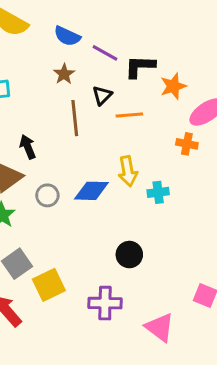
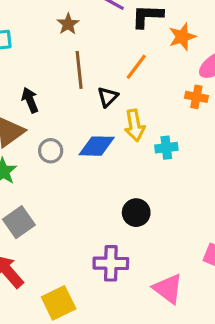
black triangle: (102, 95) -> (108, 97), moved
orange line: (129, 115) -> (136, 67), turned -48
yellow square: (49, 285) -> (59, 303), moved

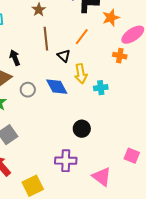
black triangle: (108, 97) -> (64, 56), turned -32
blue diamond: (97, 146) -> (57, 87), turned 60

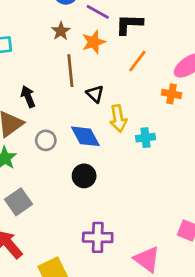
orange star: (111, 18) -> (94, 42), moved
orange line: (82, 37) -> (137, 61), moved
black circle: (82, 129) -> (84, 176), moved

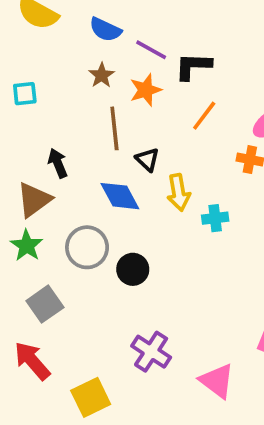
blue diamond: (85, 136) -> (120, 196), moved
gray circle: (46, 140) -> (87, 247), moved, size x1.5
purple cross: (98, 237) -> (151, 352), turned 32

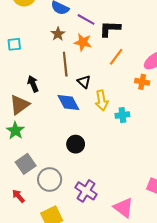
orange star: (146, 90) -> (83, 42), turned 30
gray circle: (87, 247) -> (50, 179), moved
red arrow: (32, 361) -> (18, 196), size x0.6

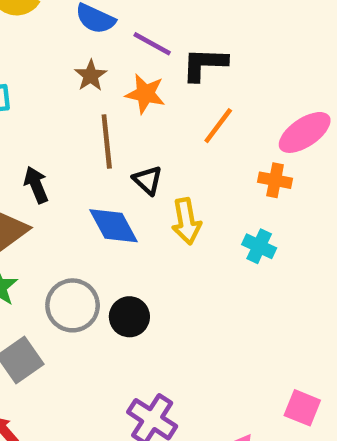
cyan cross: (122, 115) -> (259, 246), moved, turned 32
gray circle: (50, 179) -> (73, 305), moved

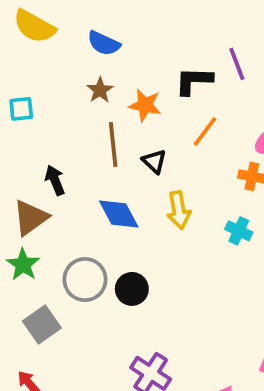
purple line: (152, 44) -> (237, 64), moved, turned 40
black triangle: (148, 180) -> (154, 161), moved

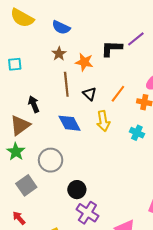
purple line: (237, 64) -> (136, 39), turned 72
orange line: (205, 131) -> (118, 94), moved
black circle: (132, 289) -> (77, 190), moved

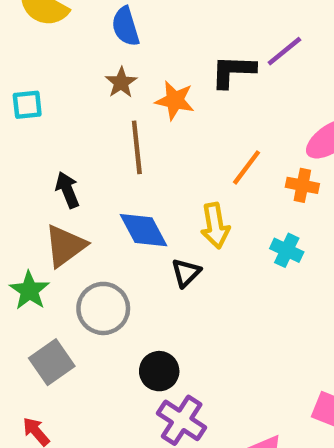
blue semicircle: (61, 27) -> (126, 27), turned 48
black triangle: (90, 94) -> (186, 273), moved, turned 32
brown triangle: (20, 125) -> (65, 246), moved

